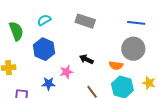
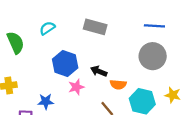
blue hexagon: (44, 49) -> (65, 63), moved
orange semicircle: (116, 65) -> (118, 84), moved
blue star: (49, 84) -> (46, 101), moved

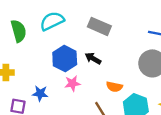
cyan semicircle: (47, 28) -> (52, 21), size x1.5
black arrow: (99, 71) -> (93, 58), moved

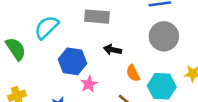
black arrow: (93, 58) -> (113, 50), moved
orange semicircle: (114, 87) -> (133, 73), turned 70

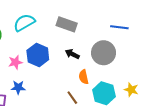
gray circle: (164, 36) -> (104, 53), moved
pink star: (89, 84) -> (15, 62), moved

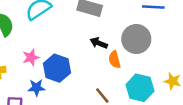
blue hexagon: (38, 55) -> (57, 68), moved
orange semicircle: (84, 77) -> (115, 60), moved

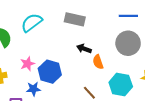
gray circle: (136, 39) -> (128, 43), moved

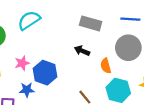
gray rectangle: (75, 19) -> (91, 23), moved
orange semicircle: (98, 62) -> (106, 66), moved

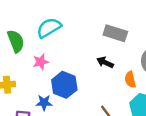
pink star: (22, 63) -> (41, 62), moved

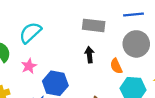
black arrow: (105, 62) -> (89, 55), turned 70

